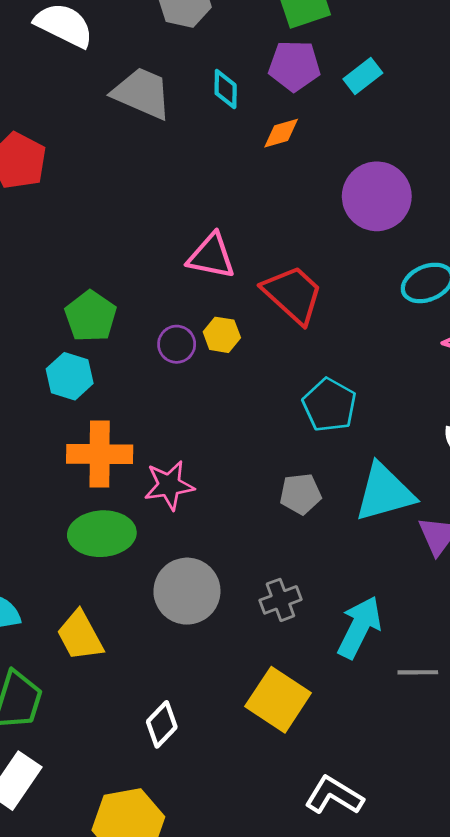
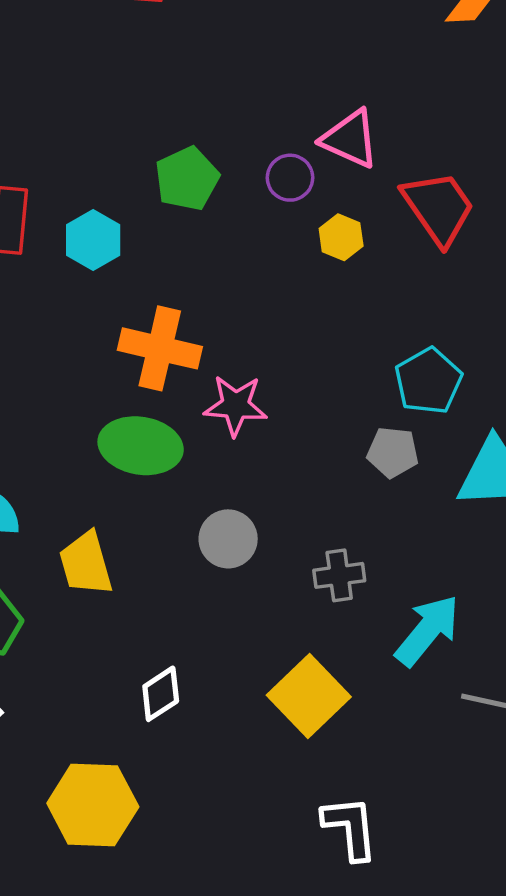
purple circle: (177, 344) -> (290, 178), moved
cyan hexagon: (70, 376) -> (93, 240), moved
cyan pentagon: (329, 405) -> (428, 381), moved
gray circle: (187, 591) -> (228, 539), size x0.7
white L-shape: (334, 796) -> (350, 828), turned 40

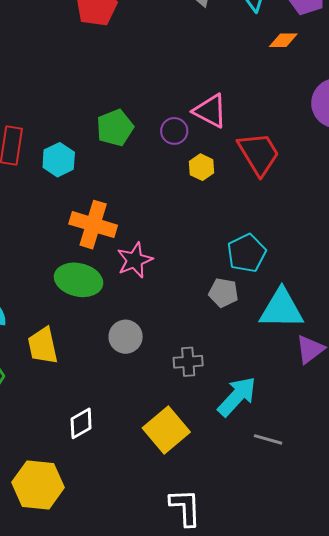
pink star: (236, 405) -> (135, 260), turned -30

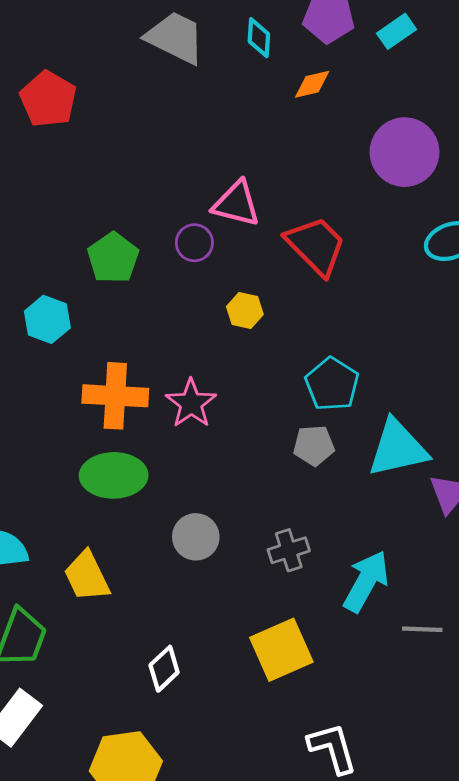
yellow hexagon: (201, 167) -> (245, 310), moved
pink star: (135, 260) -> (191, 403), moved
yellow square: (166, 430) -> (281, 650), turned 30

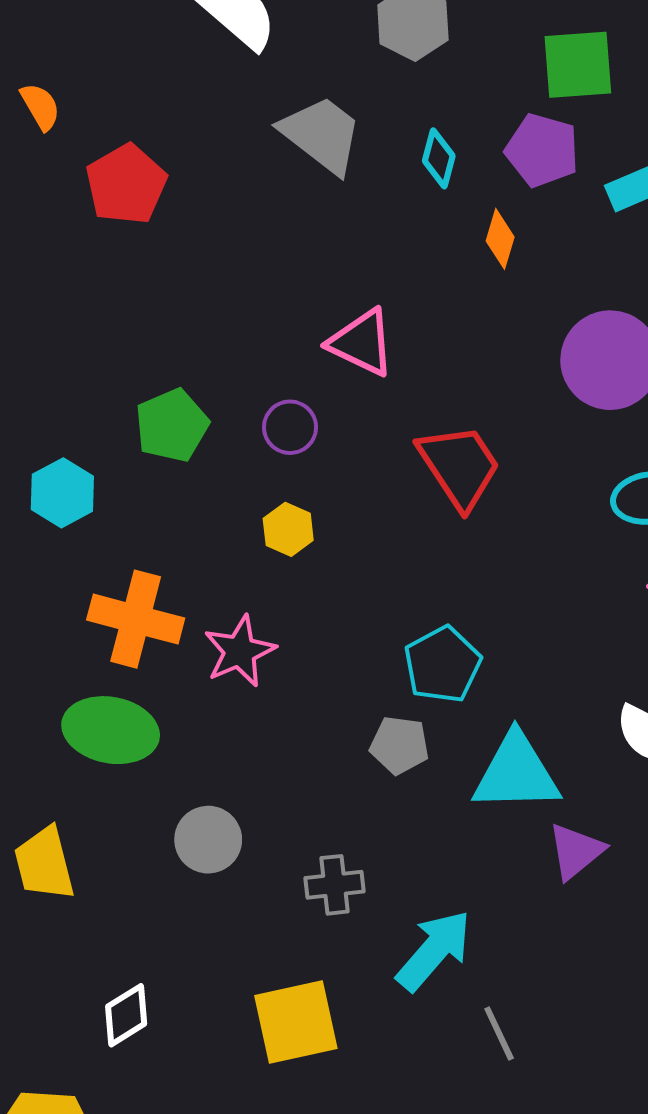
orange diamond: (312, 84) -> (500, 239), turned -72
pink triangle: (236, 204) -> (362, 343), moved
yellow hexagon: (245, 310) -> (288, 529), moved
gray line: (422, 629) -> (499, 1033), turned 51

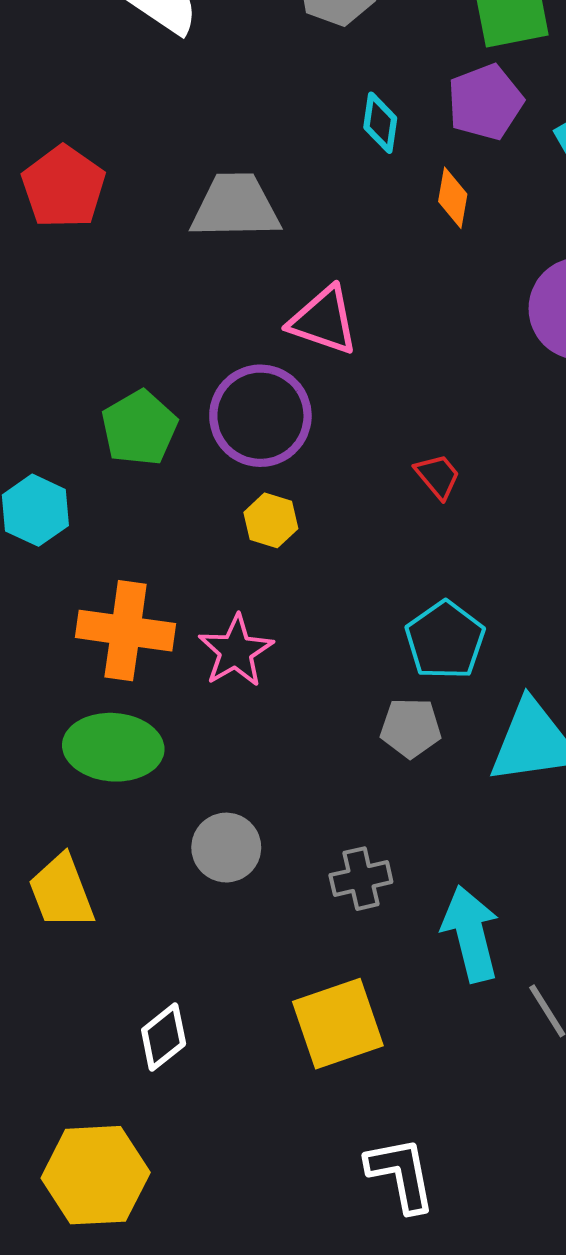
gray trapezoid: (322, 134) -> (235, 206), moved, turned -32
purple pentagon: (542, 150) -> (485, 102), turned -30
purple circle: (290, 427) -> (260, 416), size x1.8
red trapezoid: (459, 466) -> (438, 476), moved, size x0.5
cyan arrow: (434, 950) -> (471, 934), turned -48

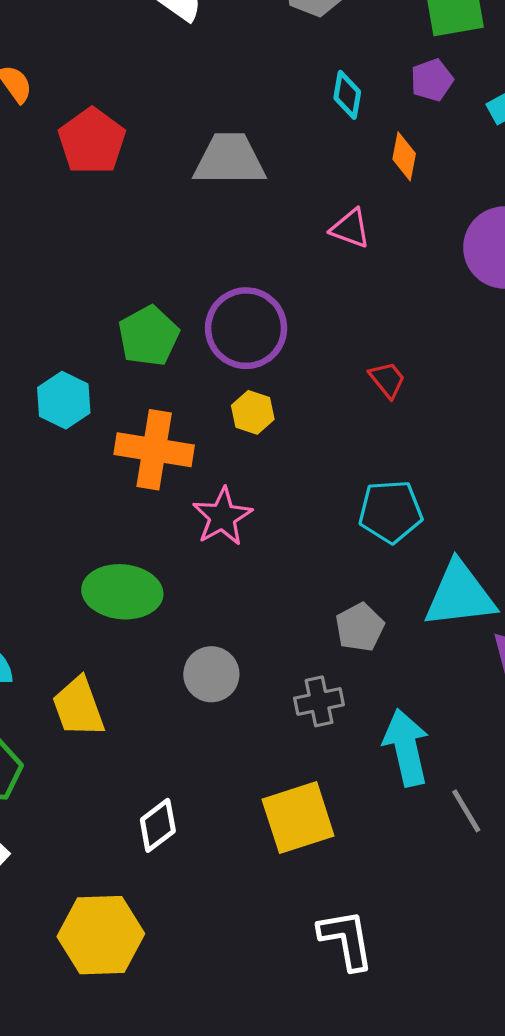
purple pentagon: (485, 102) -> (432, 80), size x0.7
pink triangle: (324, 321) -> (350, 228), moved, size x0.7
orange cross: (126, 631) -> (154, 450), moved
cyan pentagon: (445, 640) -> (391, 512), turned 30
gray pentagon: (411, 728) -> (360, 627), moved, turned -30

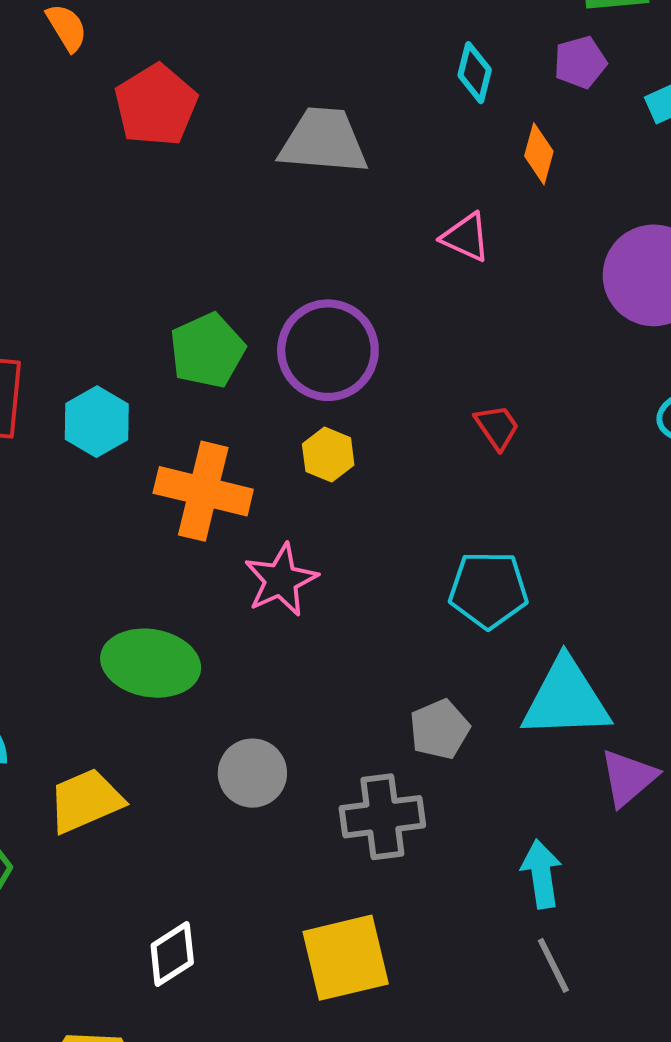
gray cross: (319, 701) -> (382, 817), size x1.4
yellow trapezoid: (78, 707) -> (86, 801), turned 82
cyan arrow: (406, 748) -> (541, 874), moved, size x0.7

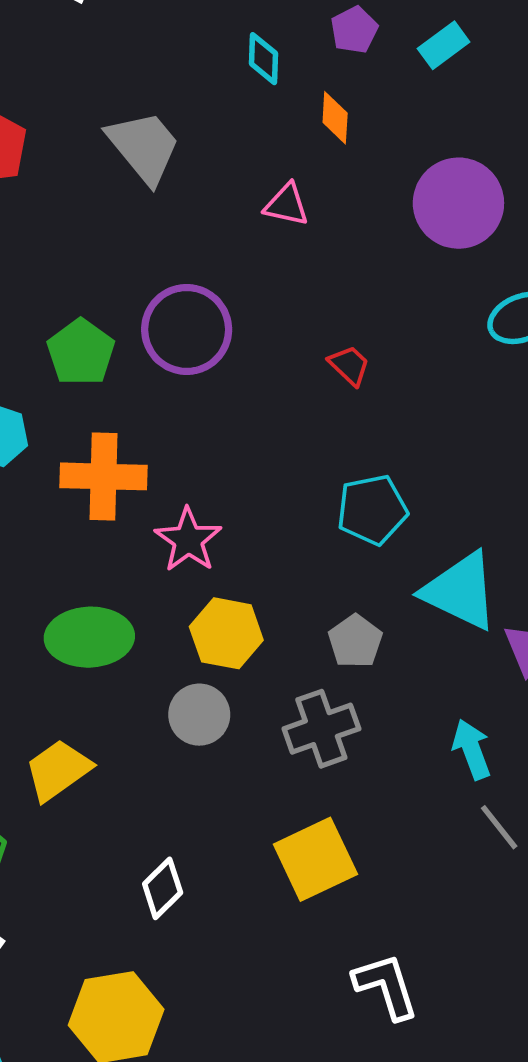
gray trapezoid: (324, 141) -> (144, 147), turned 58
yellow hexagon: (328, 455) -> (226, 633), moved, size x1.5
cyan triangle: (566, 699) -> (460, 591), turned 40

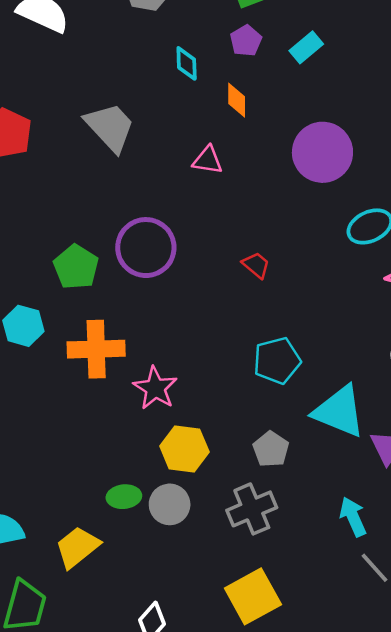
green ellipse: (89, 637) -> (124, 497), moved, size x0.6

